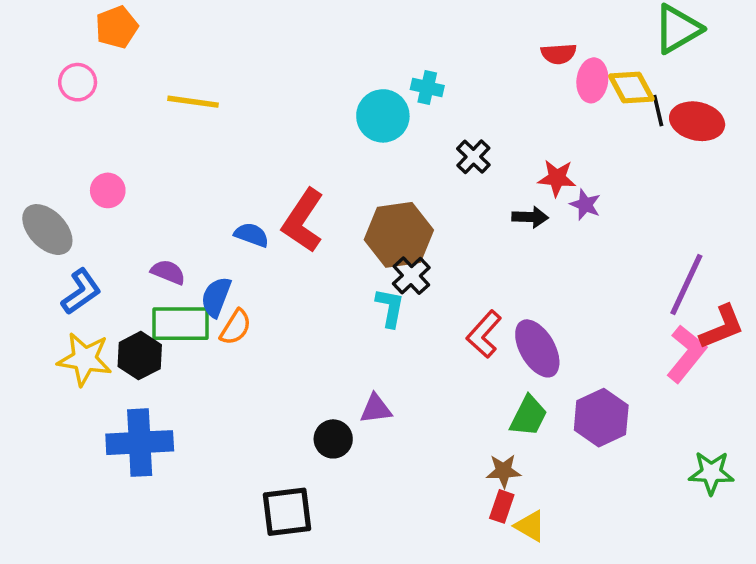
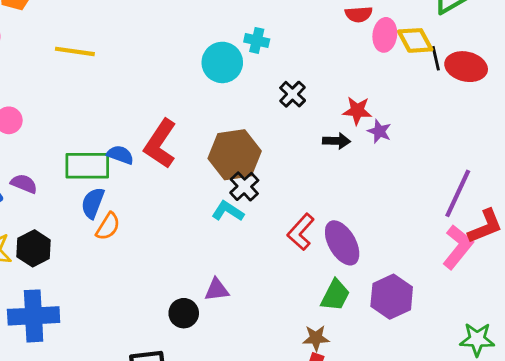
purple semicircle: (168, 272) -> (24, 184), moved
cyan L-shape: (390, 308) -> (228, 211), turned -68
green rectangle: (181, 324) -> (87, 166), moved

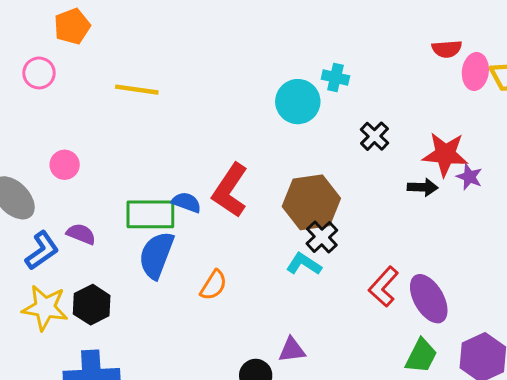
red star: (357, 111) -> (445, 154), size x1.4
blue semicircle: (93, 203) -> (156, 255), size x1.4
orange semicircle: (108, 226) -> (214, 285), moved

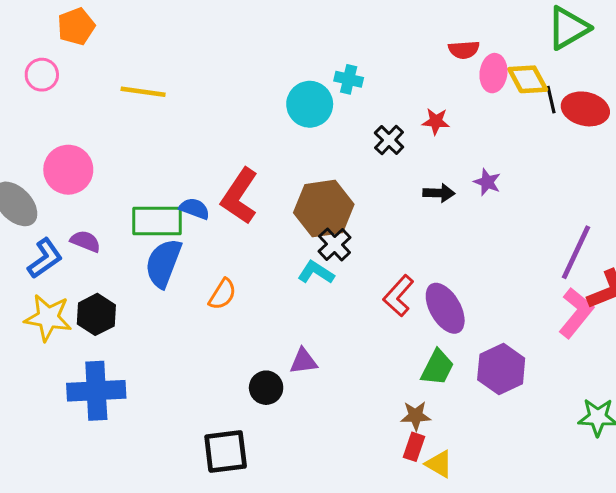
red star: (445, 154) -> (436, 121), moved, size x0.6
pink circle: (65, 165) -> (68, 170), size x1.6

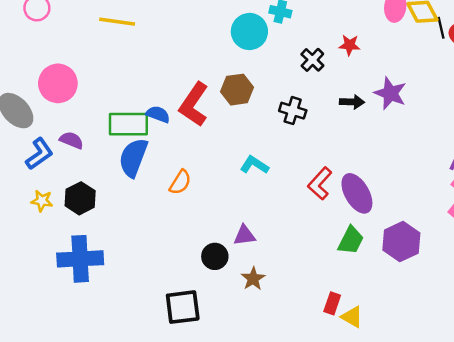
purple star: (487, 182) -> (390, 93), size x1.5
brown hexagon: (324, 209) -> (237, 90), moved, size x0.7
black cross: (335, 244) -> (293, 111), moved, turned -30
yellow star: (48, 318) -> (42, 201), size x0.6
brown star: (416, 416) -> (253, 279), moved, turned -30

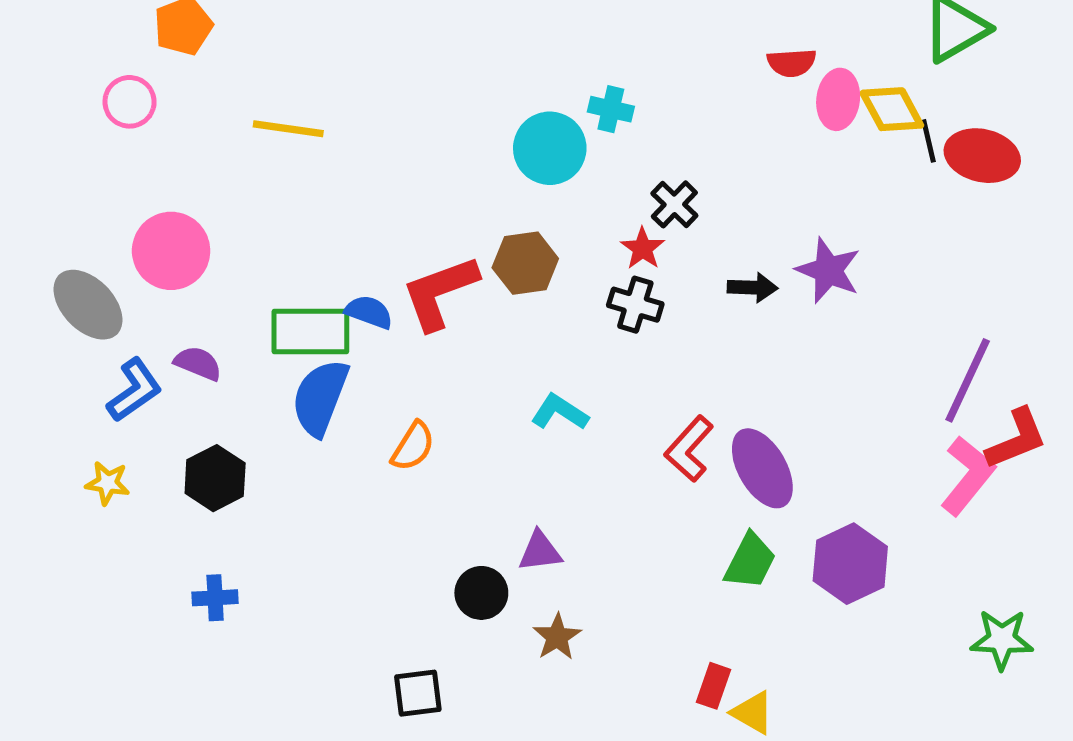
red star: (350, 45) -> (643, 248), moved, turned 30
red L-shape: (194, 104) -> (440, 292), turned 36
yellow star: (42, 201) -> (108, 483), moved
blue cross: (80, 259) -> (215, 598), size x0.5
black square: (183, 307) -> (418, 693), size x0.7

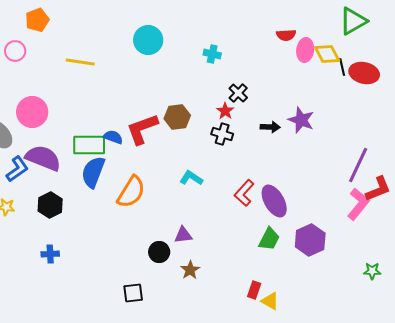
cyan circle: (550, 148) -> (148, 40), moved
purple semicircle: (198, 363) -> (43, 158), size x1.8
orange semicircle: (413, 446) -> (131, 192), size x1.6
green star: (1002, 639) -> (372, 271), size x0.7

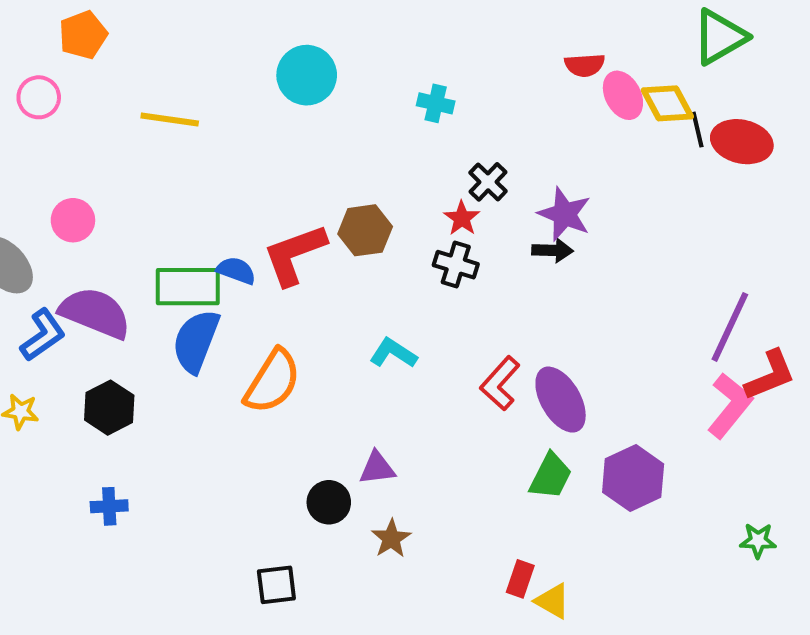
pink ellipse: (305, 50) -> (623, 95), turned -35
pink circle: (32, 112) -> (73, 220), size x0.7
purple star: (301, 120) -> (565, 214), moved

